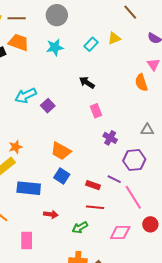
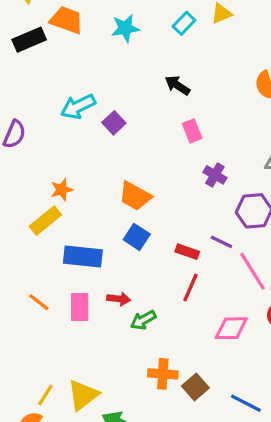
red line: (95, 207) -> (190, 287), turned -72
green arrow: (80, 227) -> (143, 320), moved
pink rectangle: (27, 240) -> (80, 307), moved

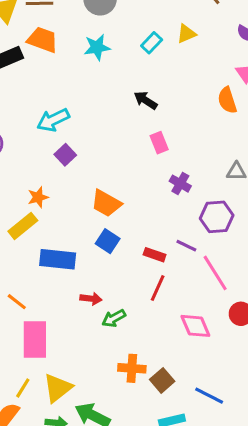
purple square: (114, 123) -> (65, 155), moved
pink rectangle: (80, 307) -> (35, 340), moved, size x1.4
pink diamond: (231, 328) -> (195, 326), turned 68

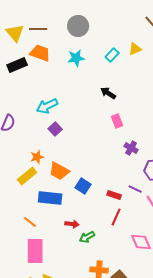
orange trapezoid: (106, 203) -> (59, 171), moved
orange line: (17, 302) -> (30, 222), moved

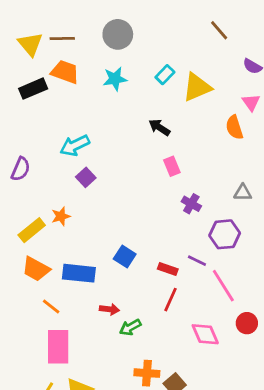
yellow triangle: (135, 49) -> (197, 87), moved, size x1.6
orange trapezoid: (59, 171) -> (36, 269), moved
yellow rectangle: (27, 176) -> (32, 230), moved

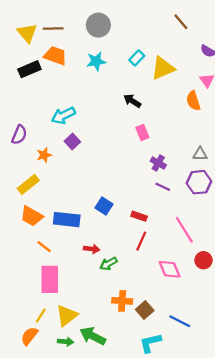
orange star: (61, 216) -> (44, 155), moved
purple hexagon: (225, 234) -> (199, 182), moved
purple line: (197, 261) -> (163, 187), moved

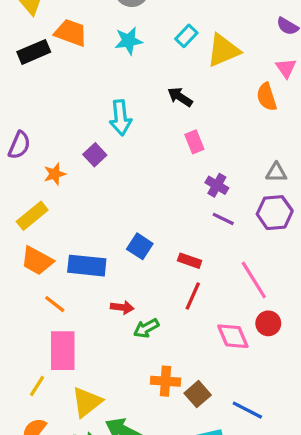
cyan arrow: (63, 116) -> (121, 118), moved, turned -70
red circle: (203, 260) -> (268, 323), moved
yellow line: (41, 316) -> (37, 386), moved

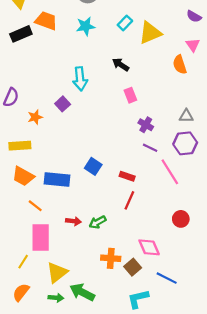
yellow rectangle: (32, 216) -> (20, 146), turned 35
pink line: (254, 280) -> (170, 172), moved
red arrow: (122, 307) -> (73, 221), moved
pink diamond: (233, 336) -> (149, 247), moved

